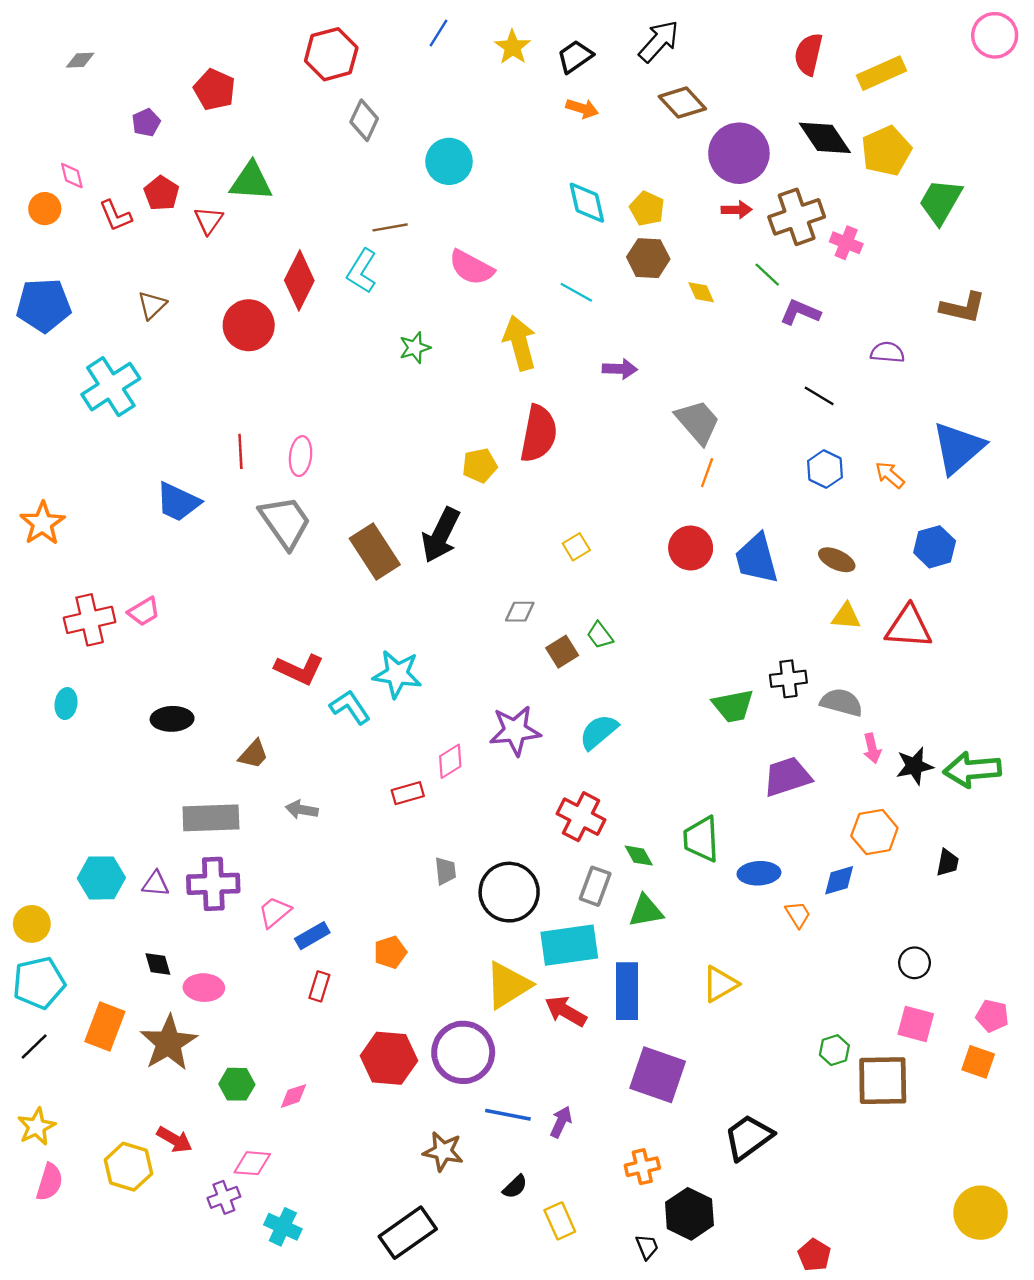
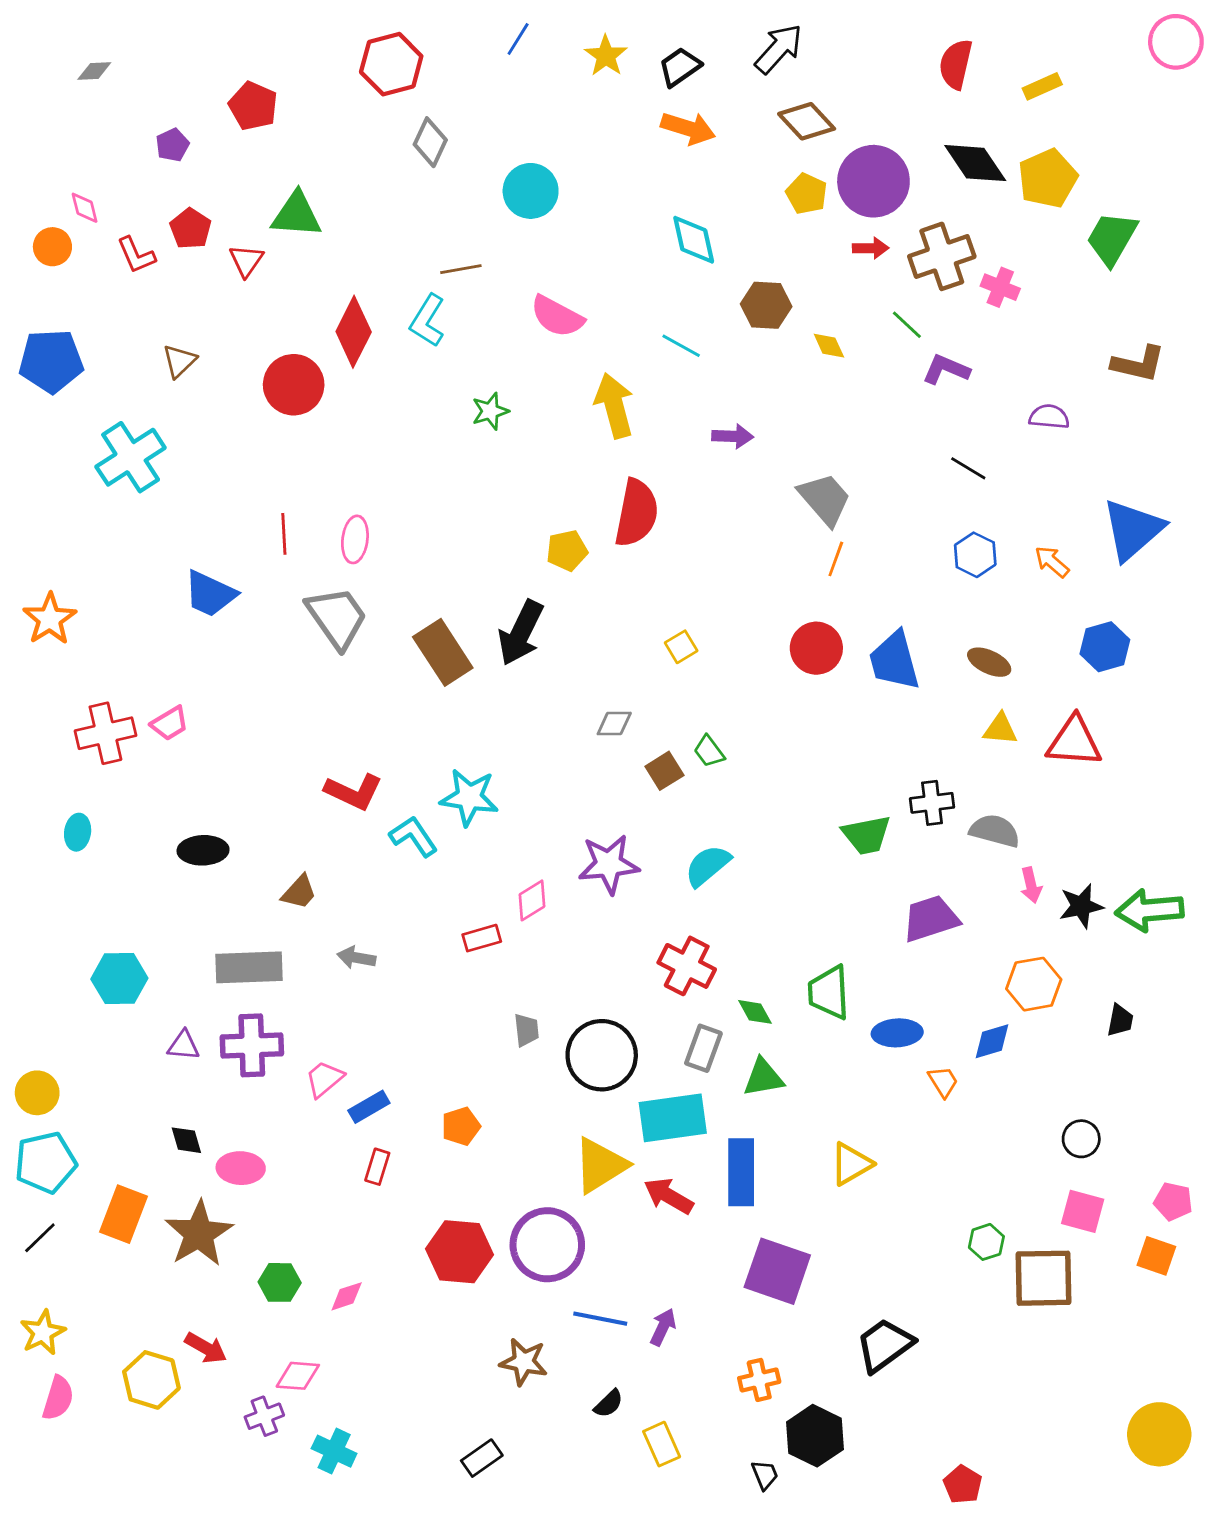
yellow rectangle: (882, 73) -> (1042, 86), size x0.7
orange arrow: (582, 108) -> (688, 128), size x1.4
yellow pentagon: (647, 209) -> (807, 194), moved
cyan hexagon: (101, 878) -> (119, 979), moved
black rectangle: (408, 1233) -> (482, 1458), size x0.6

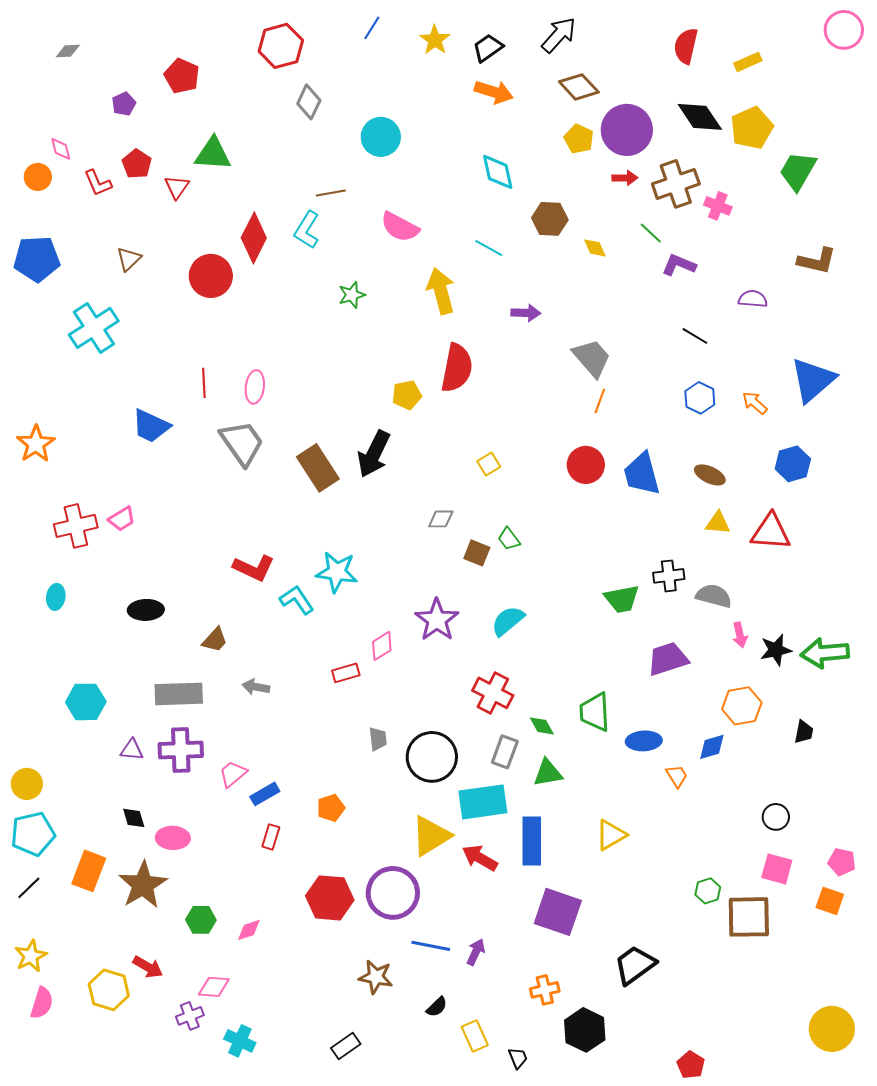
brown square: (664, 771) -> (477, 553), turned -36
purple star: (609, 864) -> (437, 620), turned -30
black trapezoid: (765, 1475) -> (518, 1058), moved

